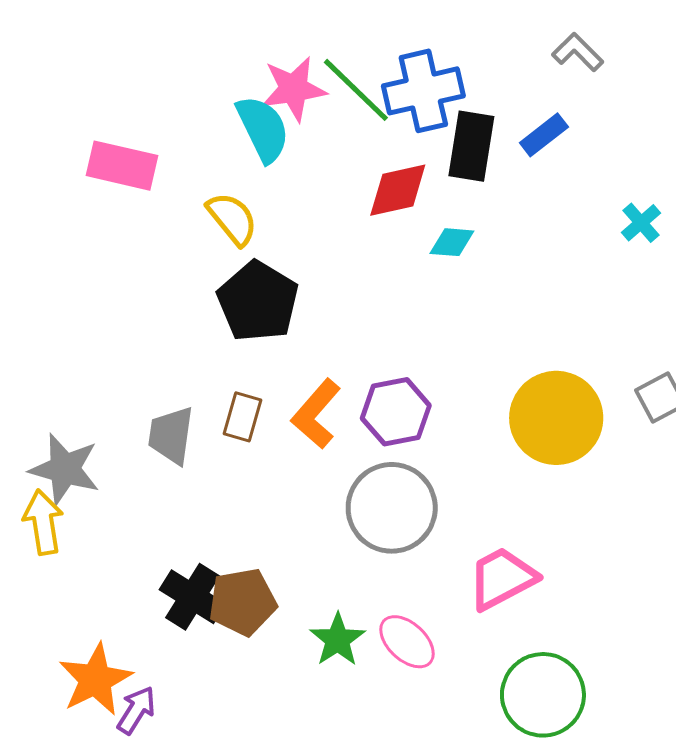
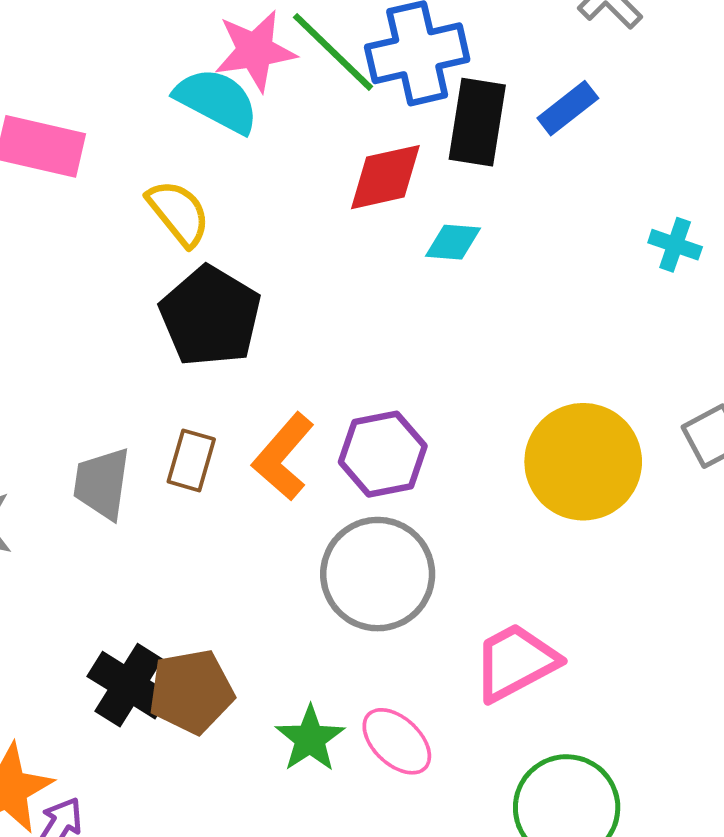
cyan semicircle: (263, 129) -> (217, 100), turned -36
cyan cross: (641, 223) -> (675, 245), moved, turned -30

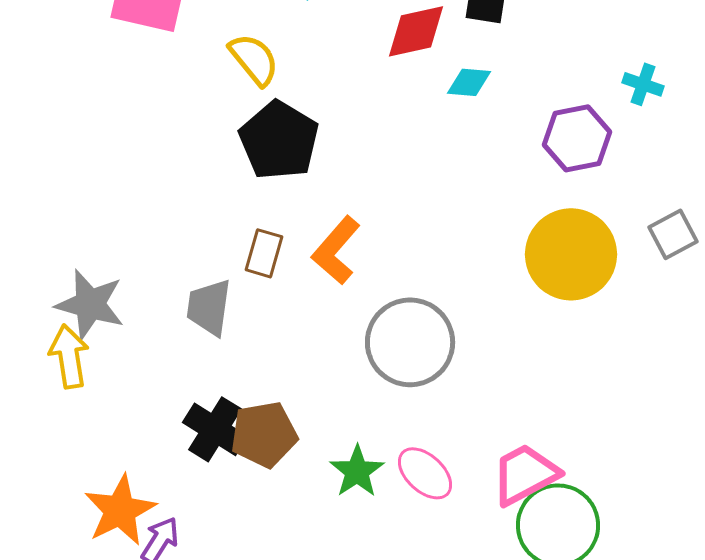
purple hexagon: (383, 454) -> (577, 138), moved
gray trapezoid: (102, 483) -> (209, 307), moved
pink trapezoid: (516, 662) -> (525, 474), moved

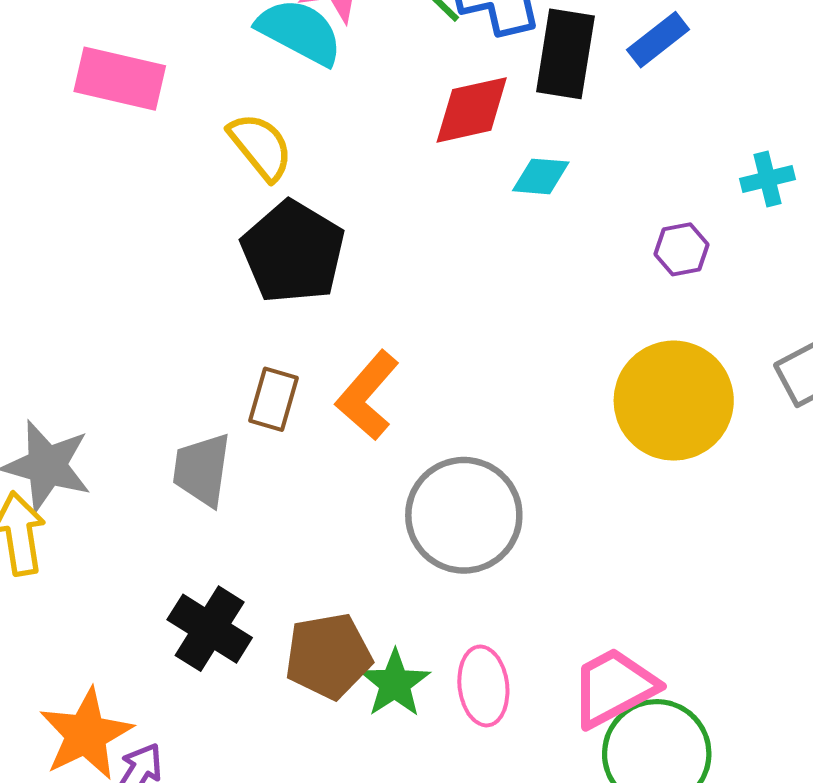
cyan cross: (643, 84) -> (768, 179), turned -33
purple hexagon: (577, 138) -> (681, 249), size x0.6
brown pentagon: (264, 434) -> (328, 656), moved
pink ellipse: (425, 473) -> (483, 686), turned 40

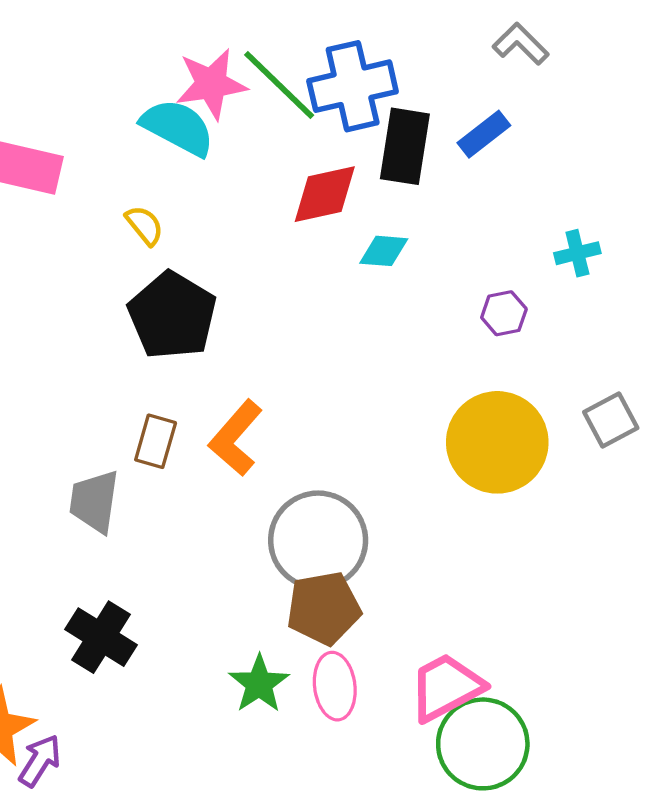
yellow semicircle: (261, 146) -> (144, 225), size x0.7
brown pentagon: (328, 656) -> (324, 608), moved

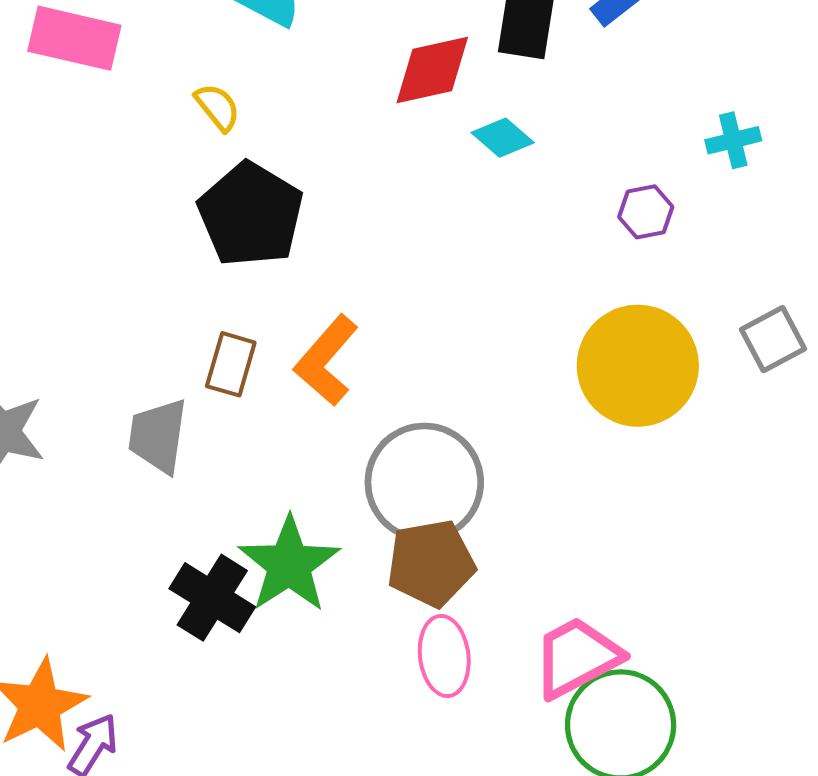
cyan diamond: (384, 251) -> (503, 138), turned 36
black cross: (101, 637) -> (212, 598), moved
green star: (259, 684) -> (289, 565), moved, size x1.4

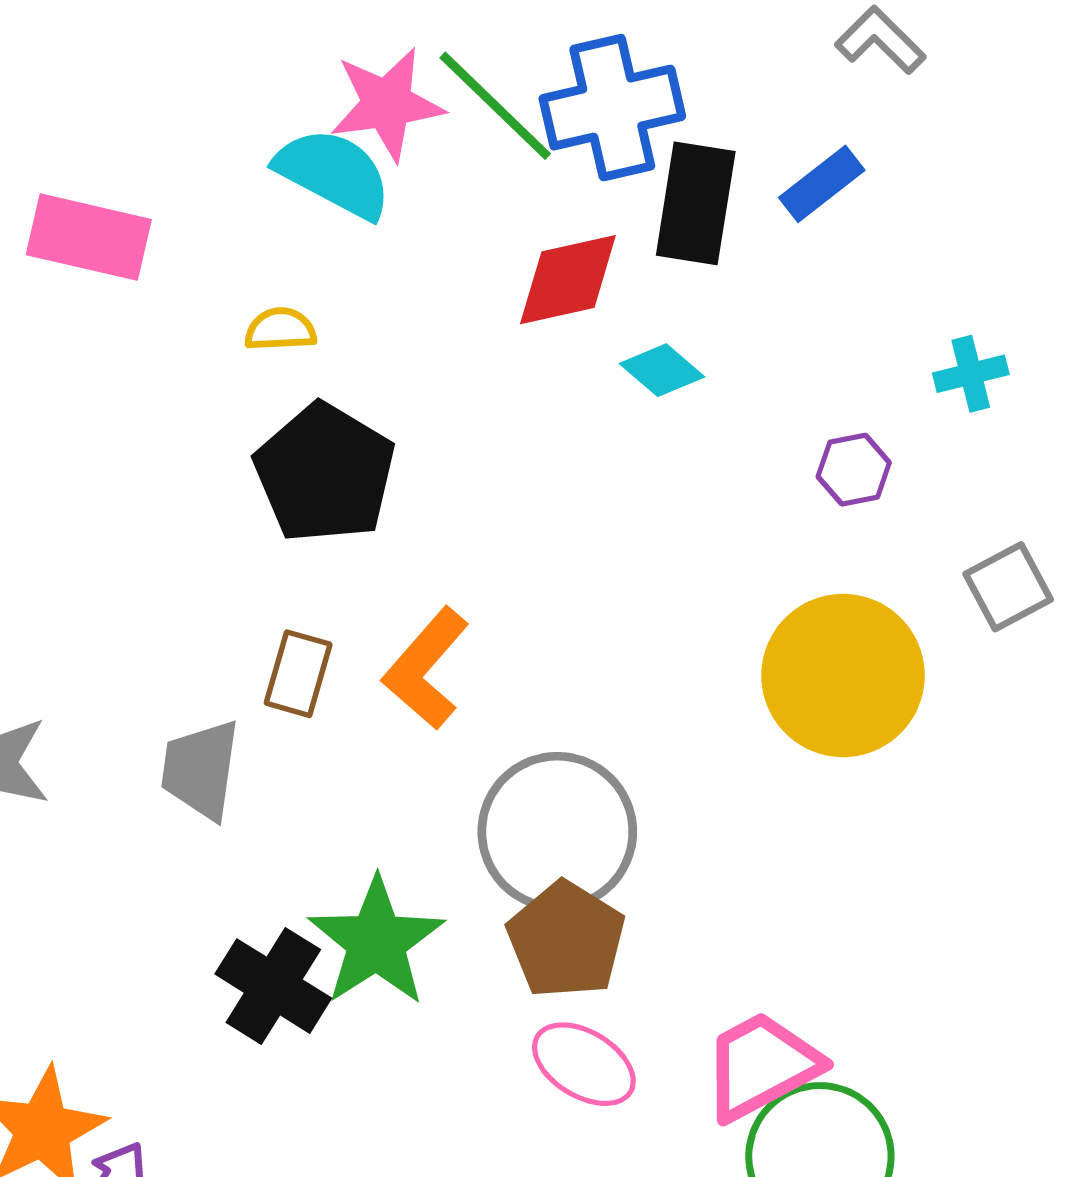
yellow semicircle: (218, 107) -> (280, 329), turned -54
gray square: (773, 339) -> (1008, 587), moved
brown pentagon: (431, 563) -> (566, 940), turned -30
pink ellipse: (444, 656) -> (584, 1064), turned -52

